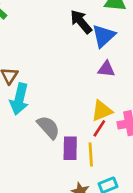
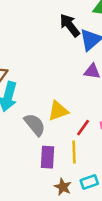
yellow triangle: (102, 111) -> (58, 111), moved
purple rectangle: (70, 148) -> (48, 157), moved

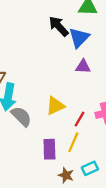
gray semicircle: (35, 125) -> (21, 116), moved
yellow line: (74, 152) -> (73, 142), turned 30

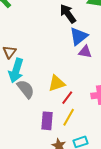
blue triangle: (79, 38) -> (79, 36), moved
red line: (80, 119) -> (67, 98), moved

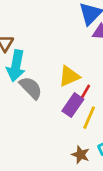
purple rectangle: (47, 121) -> (73, 105), moved, turned 36

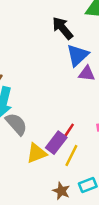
yellow triangle: (69, 76) -> (37, 153), moved

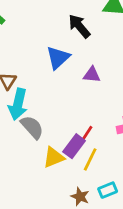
blue triangle: (78, 55) -> (58, 58), moved
purple triangle: (87, 74) -> (92, 75), moved

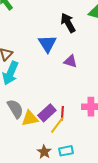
blue triangle: (58, 58) -> (47, 44), turned -30
gray semicircle: (32, 127) -> (15, 109), moved
red line: (86, 134) -> (62, 113), moved, turned -40

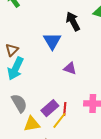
purple triangle: (70, 61) -> (70, 68), moved
yellow triangle: (30, 118) -> (32, 124), moved

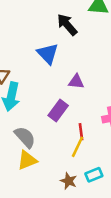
purple rectangle: (50, 108) -> (58, 110), moved
yellow triangle: (32, 124) -> (27, 160), moved

